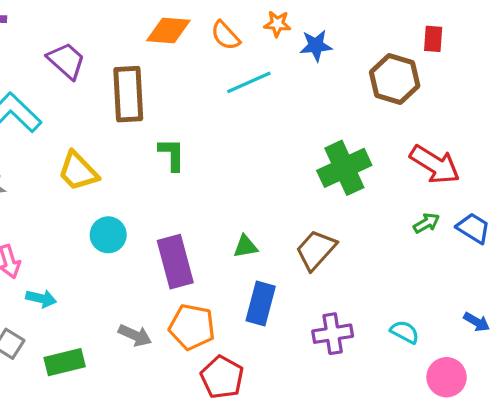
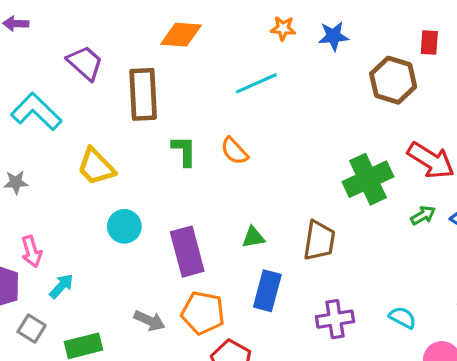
orange semicircle: (225, 35) -> (234, 151), moved
blue star: (316, 46) -> (333, 36), moved
green cross: (344, 168) -> (368, 179), moved
brown trapezoid: (316, 250) -> (319, 241), turned 147
cyan arrow: (41, 298) -> (61, 286), turned -60

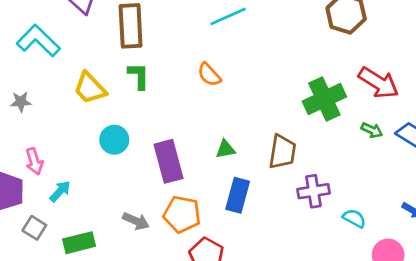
green L-shape: (184, 151) -> (139, 76), moved
green arrow: (423, 215) -> (372, 130), turned 55
purple cross: (335, 319) -> (314, 191), moved

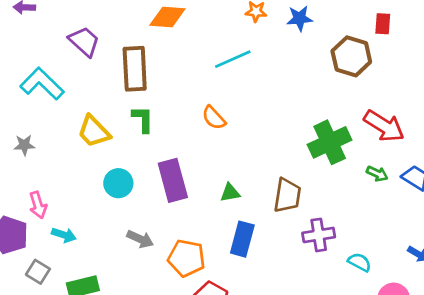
purple rectangle: (169, 161) -> (173, 180), moved
cyan arrow: (60, 191) -> (64, 235), turned 65
gray arrow: (136, 221) -> (140, 239), moved

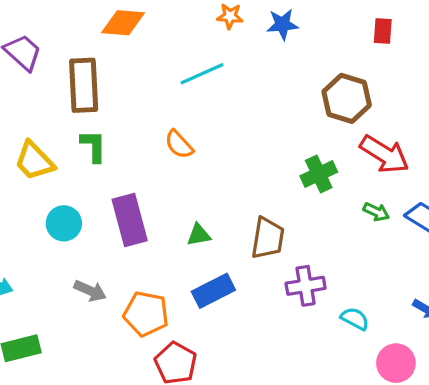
brown hexagon: (351, 56) -> (347, 98), moved
green cross: (330, 142) -> (319, 174), size x0.7
blue rectangle: (242, 239) -> (213, 291), turned 48

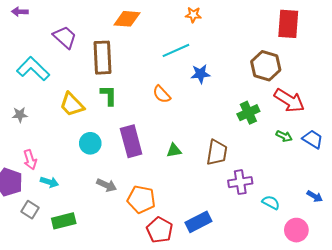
blue star: (283, 24) -> (200, 74), moved
red rectangle: (383, 31) -> (288, 24), size x1.8
blue rectangle: (213, 291) -> (198, 222), moved

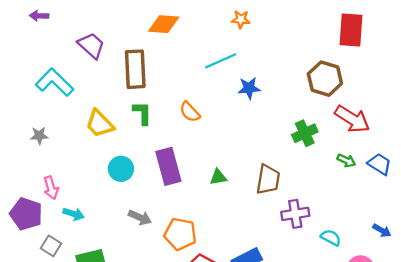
orange semicircle: (162, 94) -> (190, 112), moved

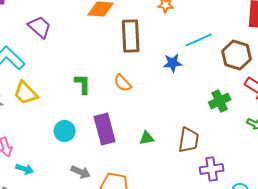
cyan line: (221, 61) -> (199, 40), moved
brown rectangle: (135, 69) -> (131, 36), moved
yellow trapezoid: (100, 124) -> (26, 93), moved

